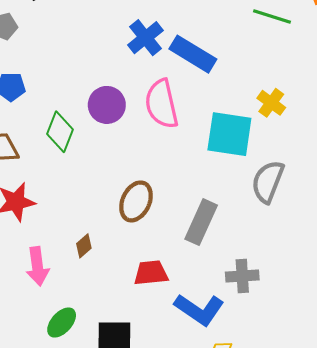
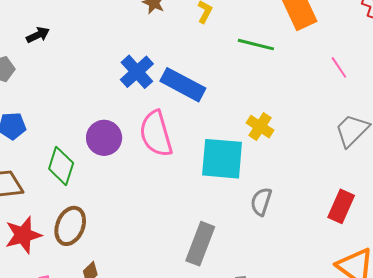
gray semicircle: (268, 182) -> (261, 202), size x0.7
brown ellipse: (136, 201) -> (70, 226), moved

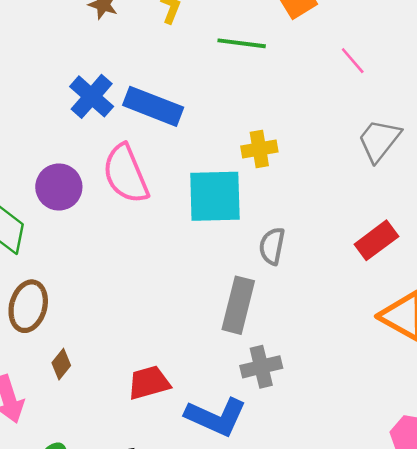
yellow cross: (260, 127) -> (259, 149), turned -36
red rectangle: (341, 206) -> (376, 240), turned 36
gray rectangle: (200, 244) -> (238, 305), moved

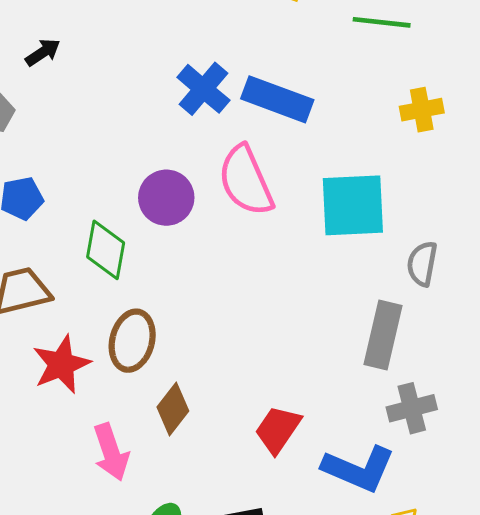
yellow cross: (259, 149) -> (422, 110), moved
brown diamond: (61, 364) -> (173, 409), size x1.4
red trapezoid: (149, 383) -> (278, 429), turned -39

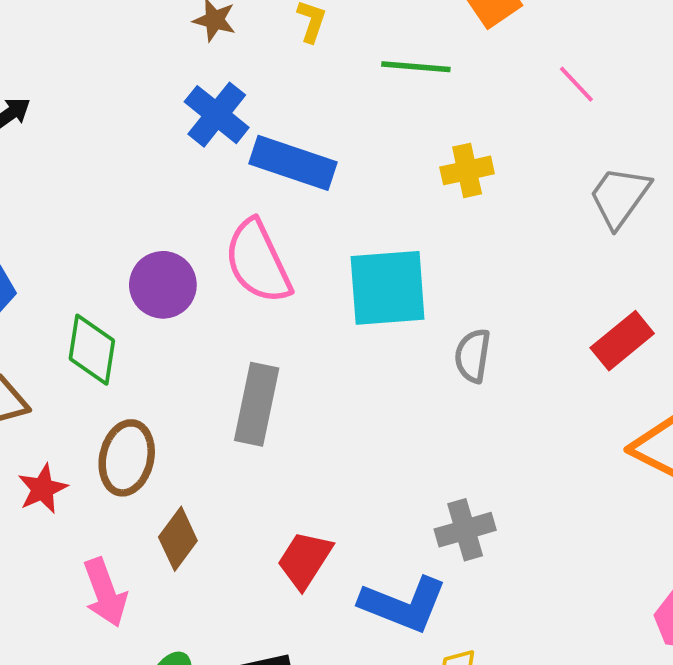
blue cross: (203, 89) -> (217, 115), moved
gray rectangle: (383, 335) -> (257, 404), moved
red star: (61, 364) -> (42, 489), size x0.7

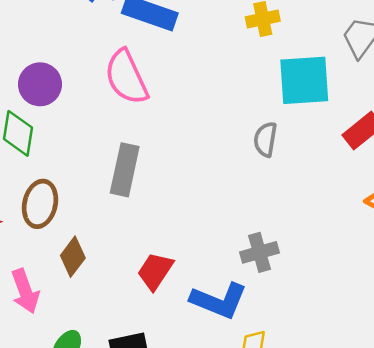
purple circle: (163, 285) -> (40, 84), moved
cyan square: (388, 288) -> (304, 80), moved

